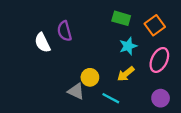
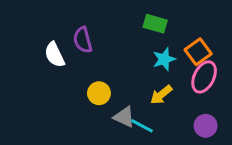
orange square: (155, 25) -> (198, 52), moved
yellow circle: (90, 77) -> (99, 93), moved
gray triangle: (76, 91) -> (124, 117), moved

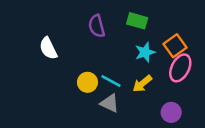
purple semicircle: (83, 40) -> (97, 26), moved
cyan line: (142, 126) -> (111, 81), moved
purple circle: (206, 126) -> (171, 112), moved

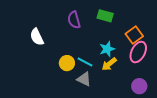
cyan star: (145, 52) -> (107, 49), moved
purple circle: (171, 112) -> (139, 86), moved

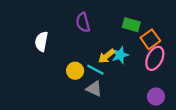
green rectangle: (105, 16) -> (131, 25), moved
white semicircle: (37, 37) -> (41, 42), turned 36
yellow arrow: (109, 64) -> (107, 56), moved

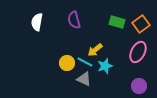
orange square: (150, 39) -> (141, 24), moved
white semicircle: (41, 42) -> (37, 22), moved
cyan star: (120, 55) -> (105, 66), moved

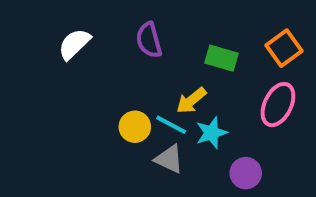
white semicircle: (37, 22) -> (74, 44), turned 36
green rectangle: (117, 22) -> (222, 58), moved
purple circle: (139, 86) -> (246, 173), moved

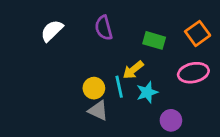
pink ellipse: (278, 105) -> (193, 73), turned 52
cyan line: (171, 125) -> (119, 87), turned 50
gray triangle: (169, 159) -> (98, 111), moved

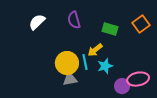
pink ellipse: (193, 73) -> (138, 79), moved
yellow circle: (94, 88) -> (67, 63), size x1.5
gray triangle: (98, 111) -> (70, 79), turned -35

